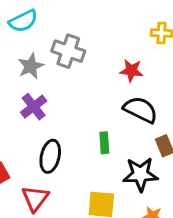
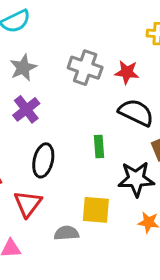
gray cross: (68, 51) -> (85, 68), moved

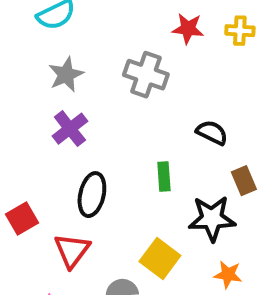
red star: (127, 72) -> (188, 29), moved
black semicircle: (136, 112) -> (212, 133), size x0.7
yellow square: (96, 210) -> (160, 259), turned 32

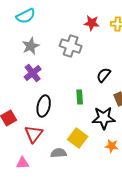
black semicircle: (212, 133) -> (104, 75), turned -77

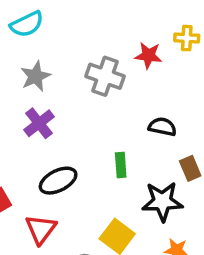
red star: (92, 23) -> (148, 55), moved
black semicircle: (104, 75) -> (162, 127), turned 63
black ellipse: (44, 106) -> (58, 181), turned 50

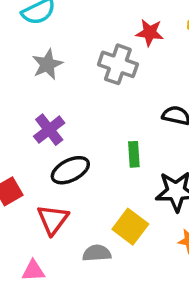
red star: (148, 55) -> (150, 33), moved
purple cross: (39, 123) -> (49, 130), moved

